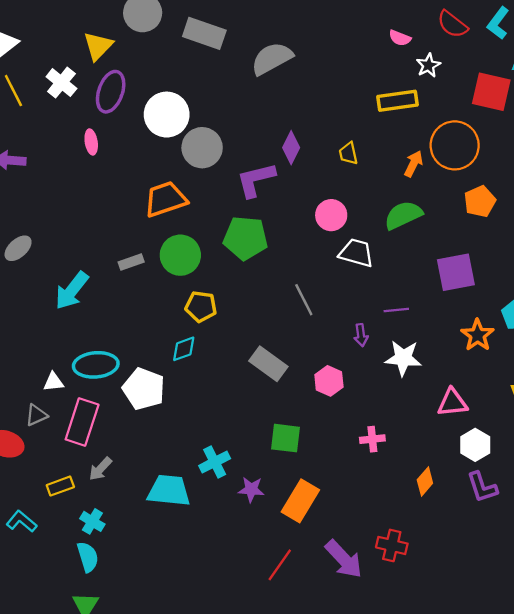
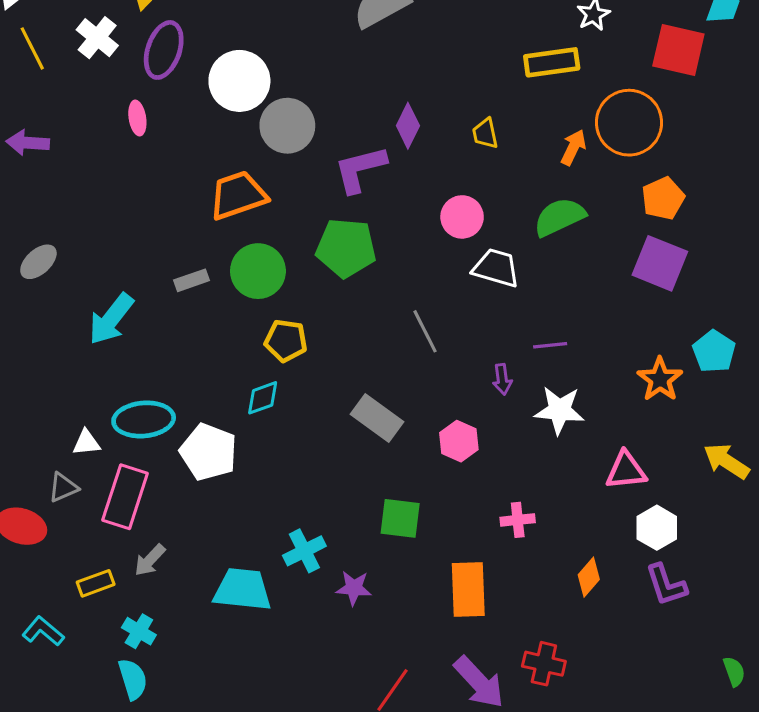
purple square: (456, 272) -> (660, 263), moved, turned 33
orange rectangle: (300, 501) -> (468, 590), moved, turned -33

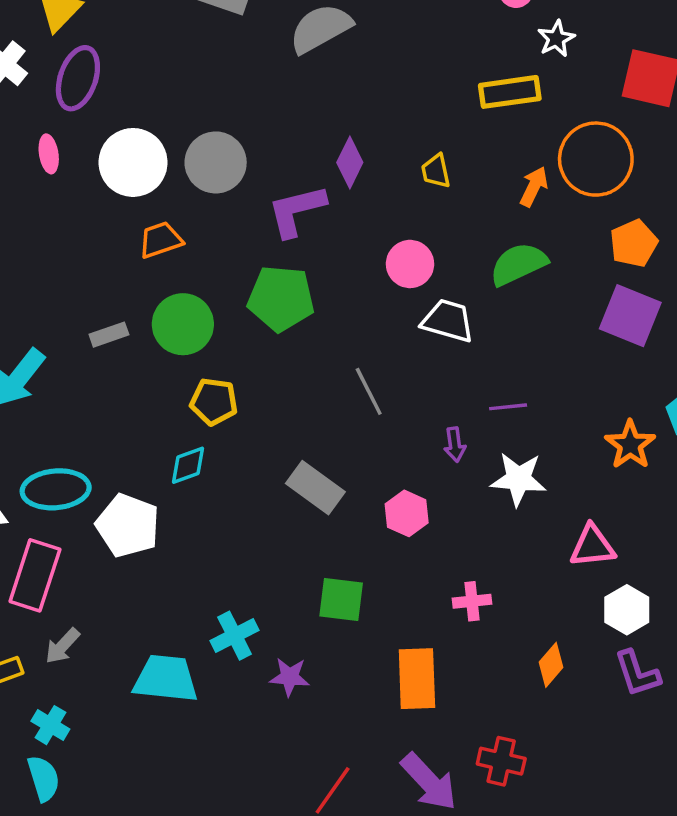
white circle: (239, 81) -> (133, 162), moved
orange trapezoid: (238, 195) -> (161, 240), size x0.7

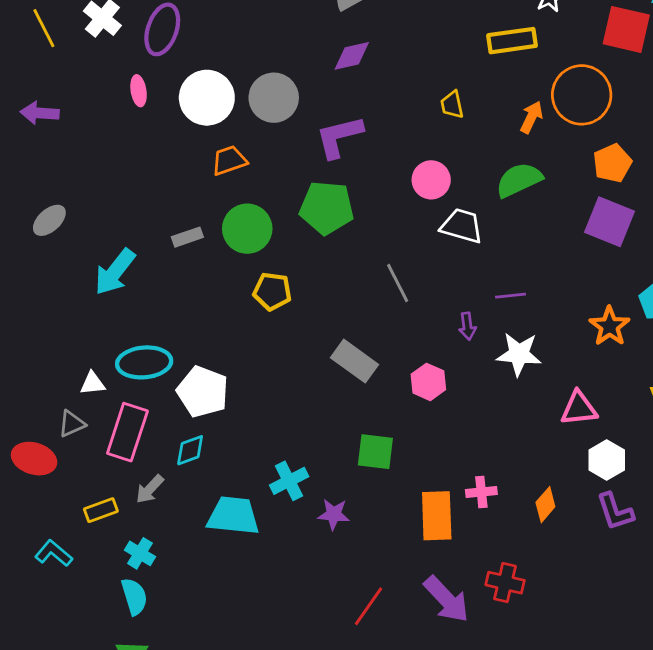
purple diamond: (350, 162) -> (352, 56), moved, turned 51
cyan diamond: (188, 465) -> (190, 450), moved
pink cross: (472, 601) -> (481, 492), moved

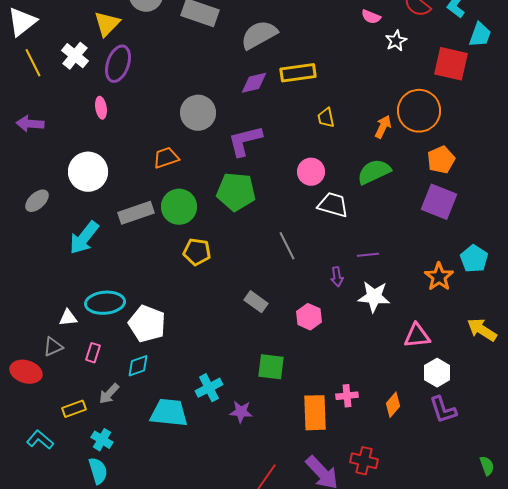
yellow rectangle: (512, 41) -> (298, 73), moved
white circle: (207, 98) -> (88, 172), moved
gray rectangle: (187, 237) -> (136, 213), size x1.6
gray rectangle: (355, 361) -> (256, 302), size x0.7
pink rectangle: (127, 432) -> (93, 353), size x0.5

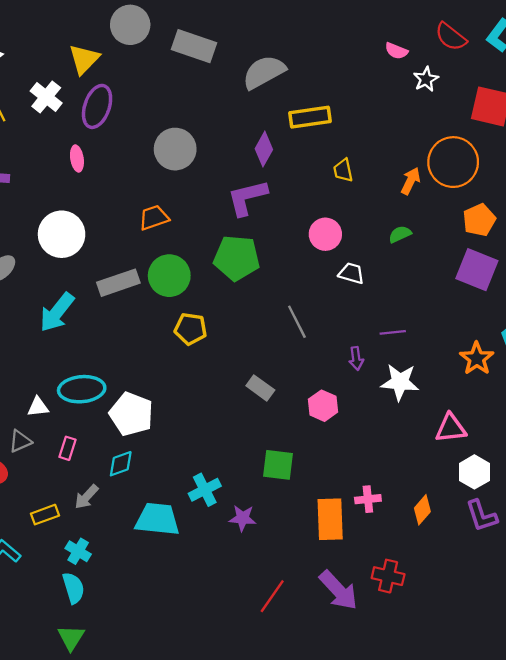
purple diamond: (254, 83) -> (264, 149), moved, turned -48
gray circle: (198, 113) -> (175, 149), moved
green semicircle: (374, 172) -> (400, 234), size x0.6
white trapezoid: (333, 205) -> (351, 273), size x0.7

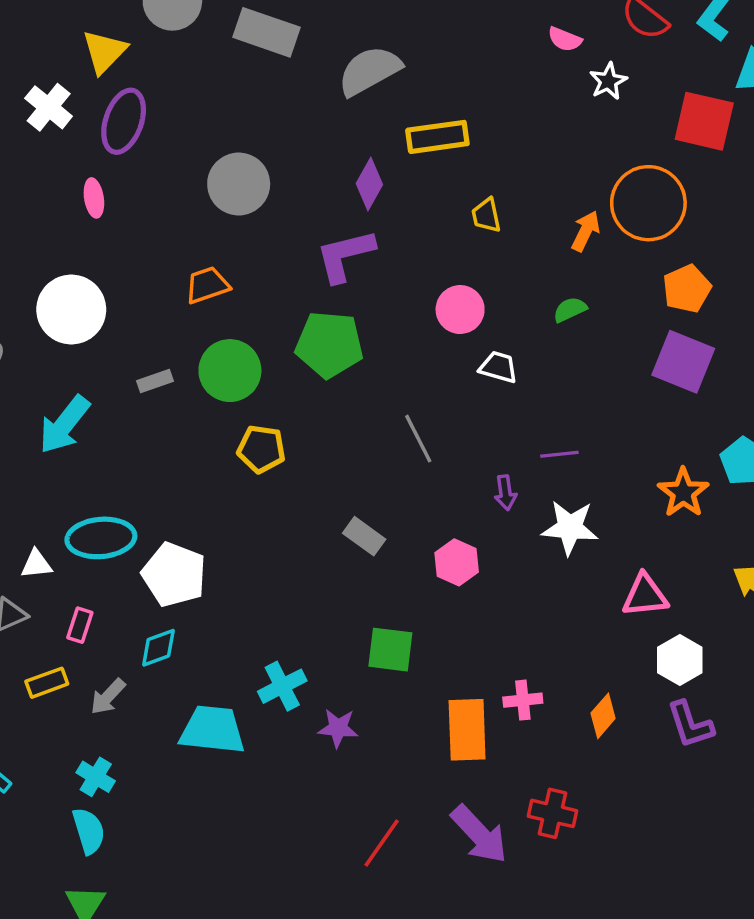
gray rectangle: (118, 283) -> (155, 381), size x0.6
yellow rectangle: (45, 515) -> (47, 683), moved

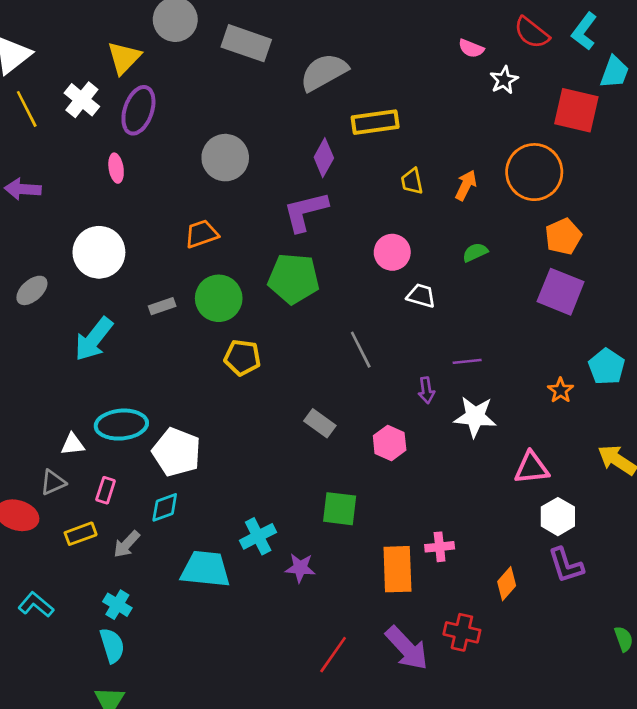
orange arrow: (586, 231) -> (466, 185), moved
orange star: (683, 493) -> (561, 390), size x0.7
orange diamond: (603, 716) -> (507, 584), moved

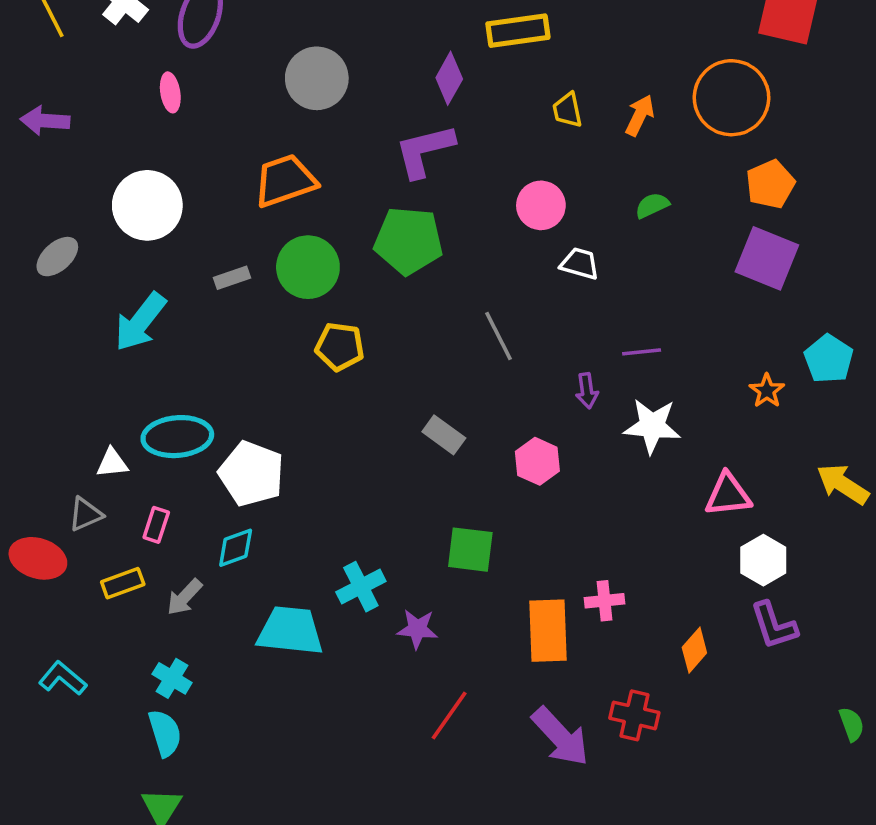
orange trapezoid: (202, 234) -> (285, 181), size x1.4
red line: (333, 655) -> (449, 715), moved

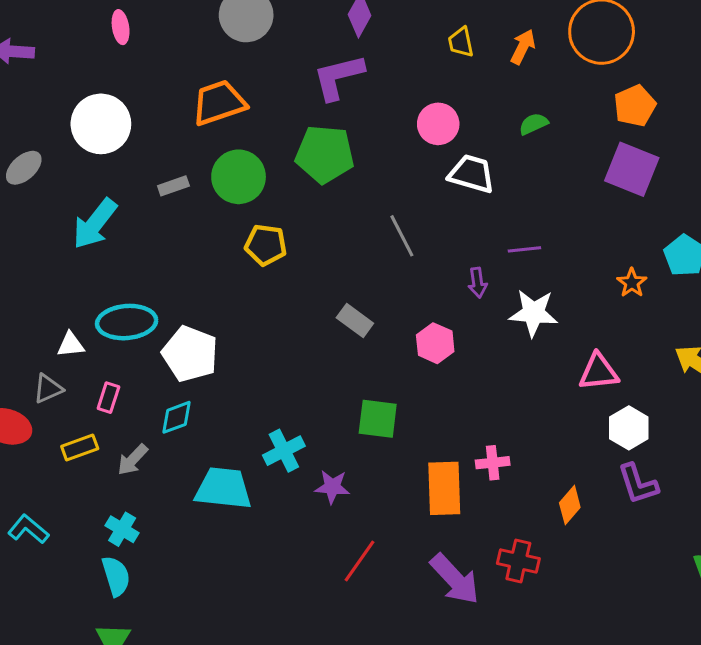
white trapezoid: (580, 264) -> (471, 174), size x1.4

